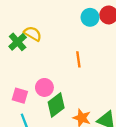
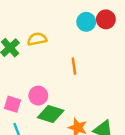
yellow semicircle: (33, 34) -> (37, 39), moved, turned -42
green diamond: (56, 105) -> (51, 114), turned 55

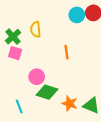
yellow semicircle: (37, 39) -> (36, 29), turned -84
pink square: (12, 104) -> (15, 53), moved

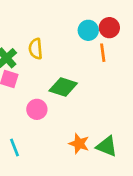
orange line: (67, 52) -> (103, 53), moved
green diamond: (47, 92) -> (63, 87), moved

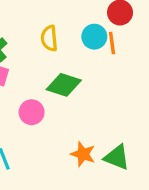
cyan circle: (88, 30) -> (94, 37), moved
yellow semicircle: (36, 49) -> (49, 38), moved

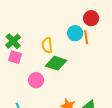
yellow semicircle: (49, 38) -> (47, 45), moved

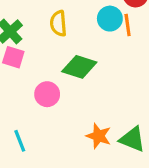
yellow semicircle: (47, 45) -> (58, 23), moved

